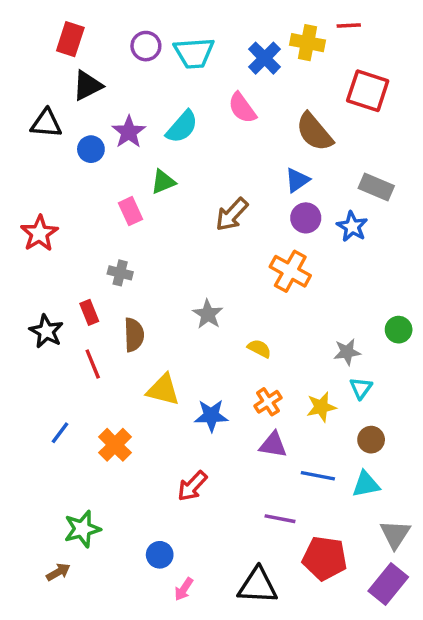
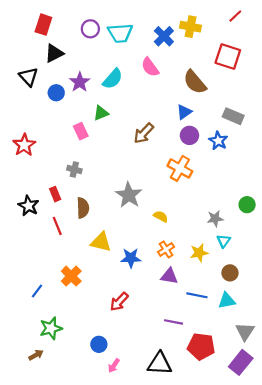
red line: (349, 25) -> (235, 16), moved, turned -40
black triangle: (46, 123) -> (29, 77), turned 42
gray star: (208, 314) -> (129, 195), size x1.4
blue line: (60, 433) -> (37, 291), moved

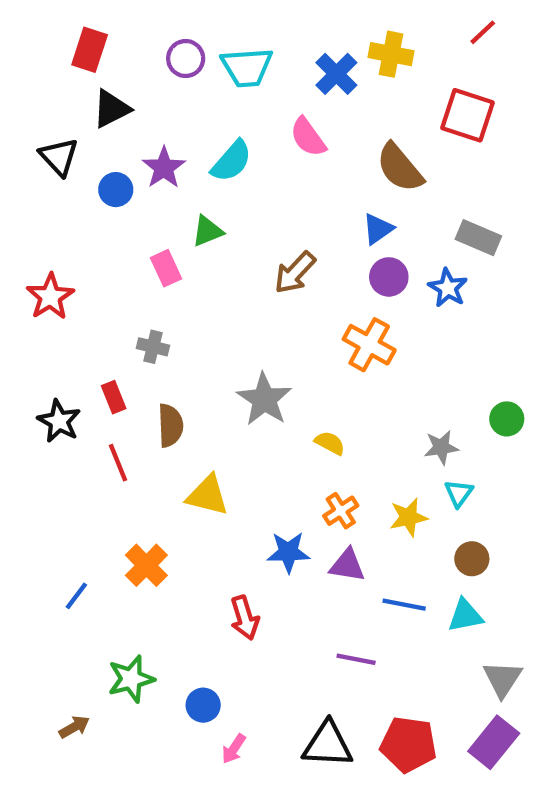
blue star: (131, 258) -> (288, 552), moved
red arrow: (119, 302) -> (245, 618), turned -60
green star: (51, 328) -> (131, 679), moved
red pentagon: (201, 346) -> (408, 744), moved

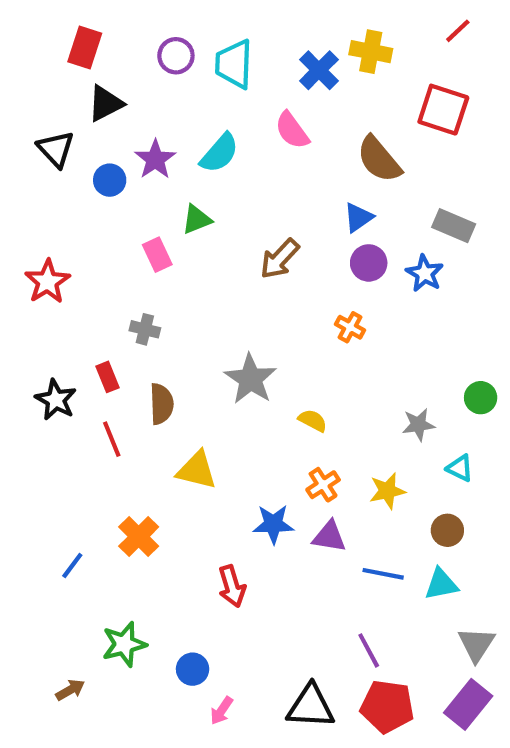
cyan trapezoid: (247, 67) -> (234, 64), turned 96
orange cross: (369, 345) -> (350, 327), size x0.6
cyan triangle: (459, 493) -> (460, 468), moved, turned -40
purple line: (356, 659) -> (369, 650), moved, turned 51

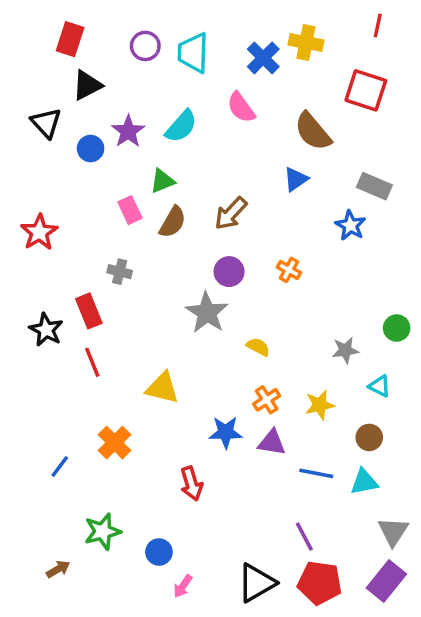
red line: (458, 31) -> (378, 25), turned -35
purple circle: (369, 263) -> (229, 272), moved
red rectangle: (108, 377) -> (89, 311), size x1.4
brown semicircle: (161, 404) -> (173, 222), moved, turned 32
black triangle: (311, 706) -> (256, 583), turned -33

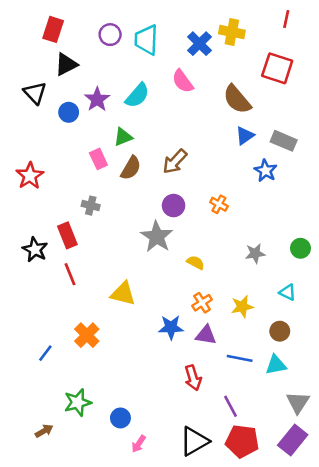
blue triangle: (296, 179) -> (245, 136), moved
gray star: (345, 350) -> (255, 253), moved
red arrow: (191, 484) -> (193, 378), moved

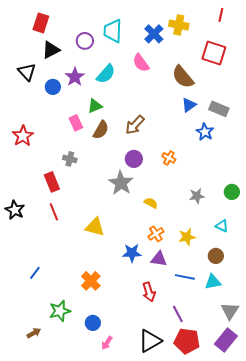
purple circle: (110, 35) -> (85, 41), moved
black star: (35, 250) -> (15, 210), moved
orange cross: (87, 335) -> (91, 281), moved

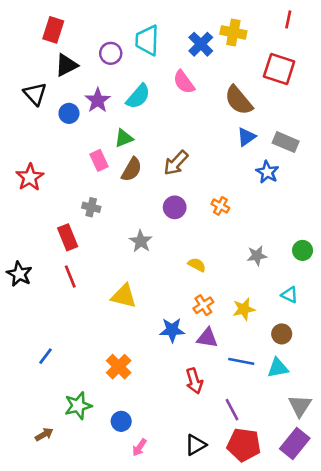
gray star: (121, 183) -> (141, 241), moved, size x0.7
black triangle: (150, 341) -> (196, 445), size x0.7

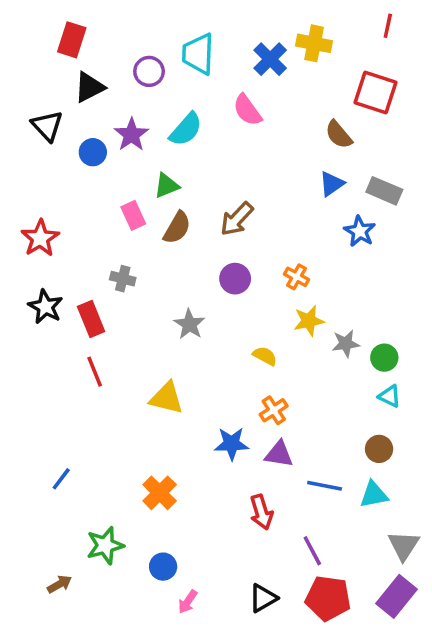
brown semicircle: (239, 100) -> (339, 135), moved, size x0.7
green circle: (303, 250) -> (384, 358), moved
black star: (19, 274) -> (45, 307), moved
yellow star: (244, 309) -> (309, 321), moved

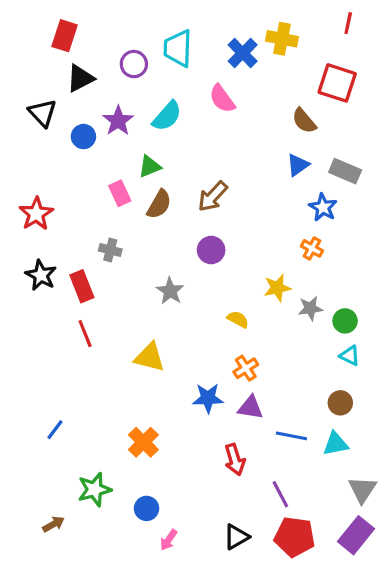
orange cross: (297, 277) -> (312, 248), moved

